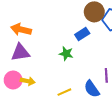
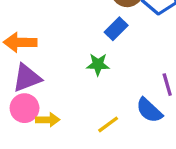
pink circle: (13, 80) -> (25, 108), moved

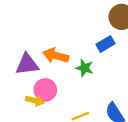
orange arrow: (20, 42) -> (56, 56), moved
pink circle: (25, 108) -> (45, 90), moved

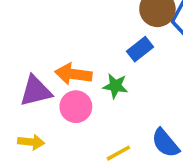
pink circle: (45, 90) -> (76, 107), moved
yellow arrow: (35, 101) -> (31, 142), moved

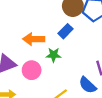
orange arrow: (73, 74) -> (34, 39), moved

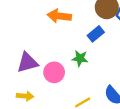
orange arrow: (34, 39) -> (59, 16), moved

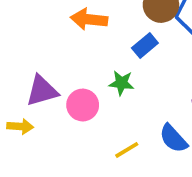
yellow arrow: (25, 96) -> (20, 126), moved

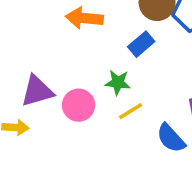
yellow line: (127, 150) -> (131, 111), moved

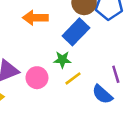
blue rectangle: (141, 44) -> (76, 32), size x1.5

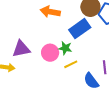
pink circle: (37, 78) -> (50, 53), moved

